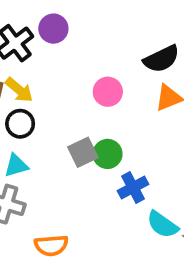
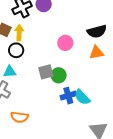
yellow arrow: (19, 90) -> (19, 33), turned -140
cyan semicircle: (163, 225) -> (82, 97), moved

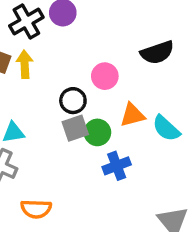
black circle: (16, 50) -> (73, 101), moved
orange triangle: (96, 53) -> (132, 115), moved
cyan semicircle: (82, 97) -> (166, 128), moved

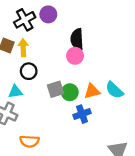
black semicircle: (157, 52) -> (77, 39), moved, turned 105
black circle: (73, 101) -> (29, 71), moved
orange triangle: (132, 115) -> (92, 91), moved

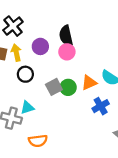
purple circle: (48, 14) -> (40, 46), moved
cyan triangle: (15, 92) -> (27, 107), moved
blue cross: (82, 114) -> (101, 106), moved

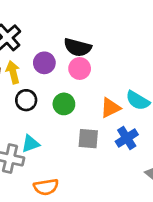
black semicircle: (66, 36) -> (78, 47), turned -60
gray square: (54, 87) -> (88, 139), moved, turned 35
green circle: (68, 87) -> (64, 104), moved

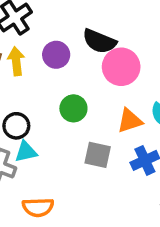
pink circle: (80, 68) -> (121, 67), moved, size x1.4
black circle: (26, 100) -> (16, 126), moved

